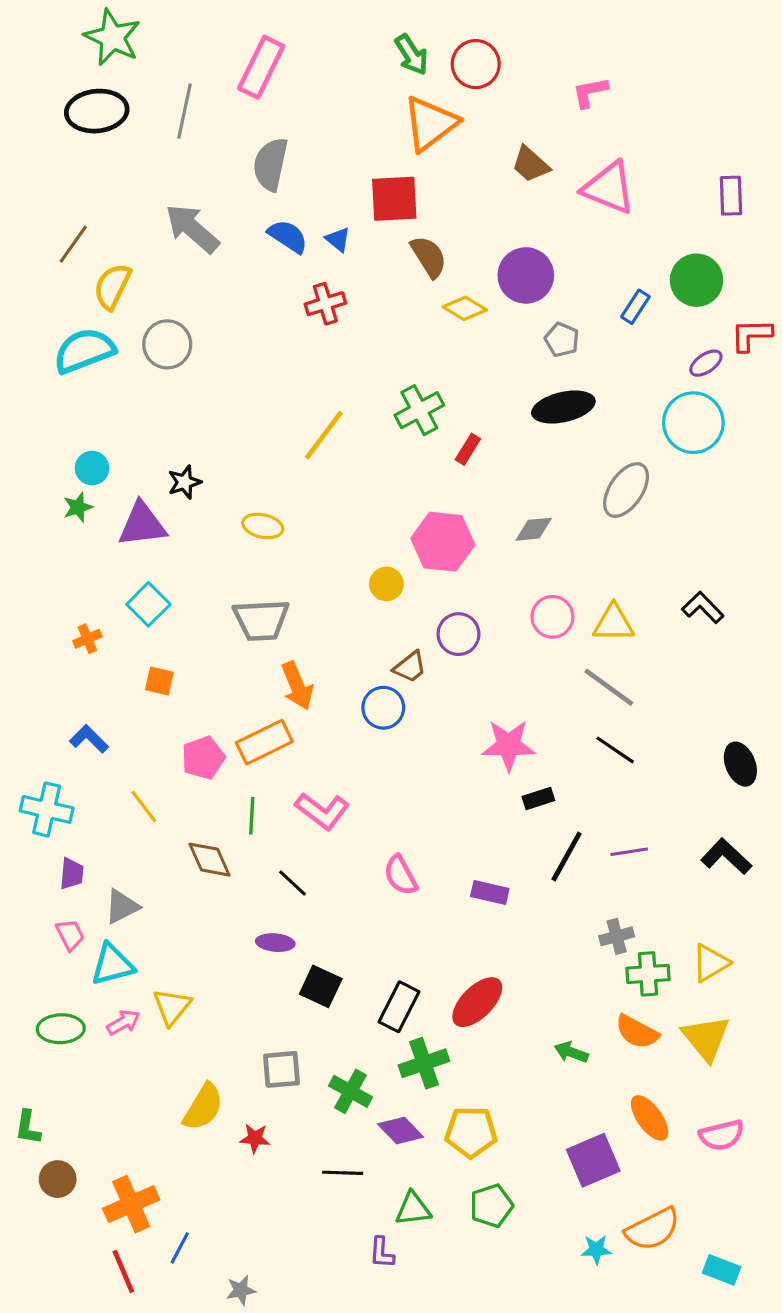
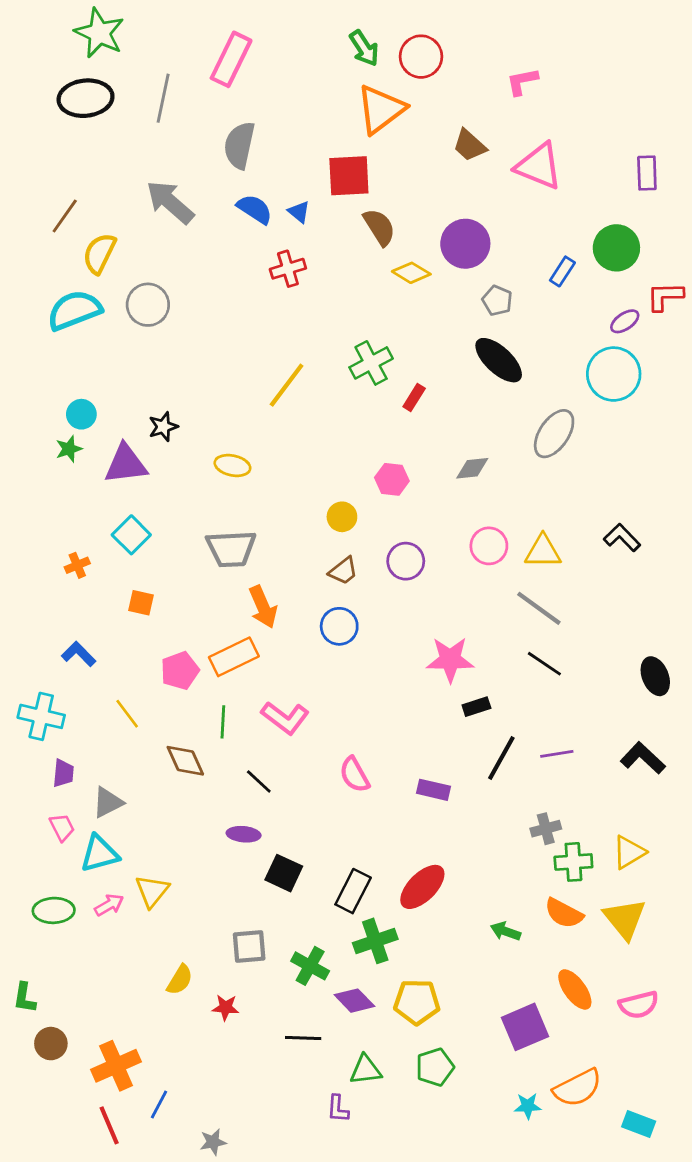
black ellipse: (563, 407) -> (499, 360), turned 56
pink hexagon: (443, 542) -> (392, 479), size x0.6
brown trapezoid: (410, 667) -> (343, 571), moved
yellow semicircle: (203, 1107) -> (180, 980), size x0.7

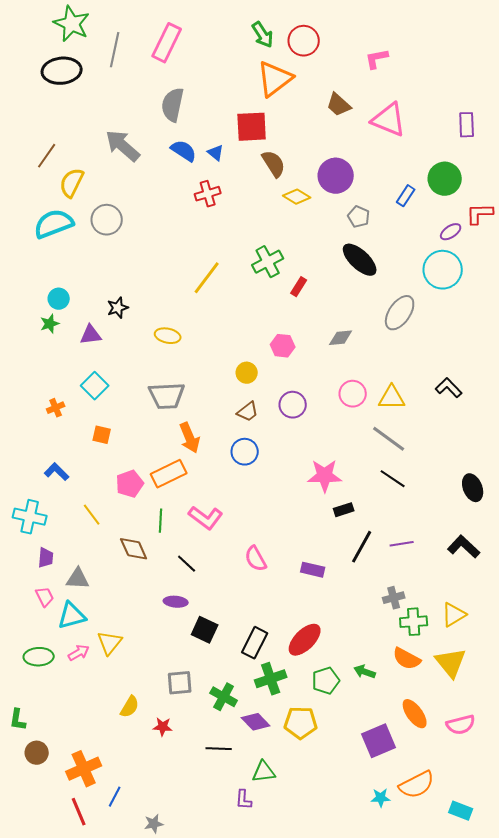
gray line: (163, 98) -> (115, 50), moved
purple triangle: (126, 464) -> (91, 335), size x0.7
gray triangle: (108, 802) -> (78, 579), turned 30
green pentagon: (435, 1067) -> (326, 681), moved

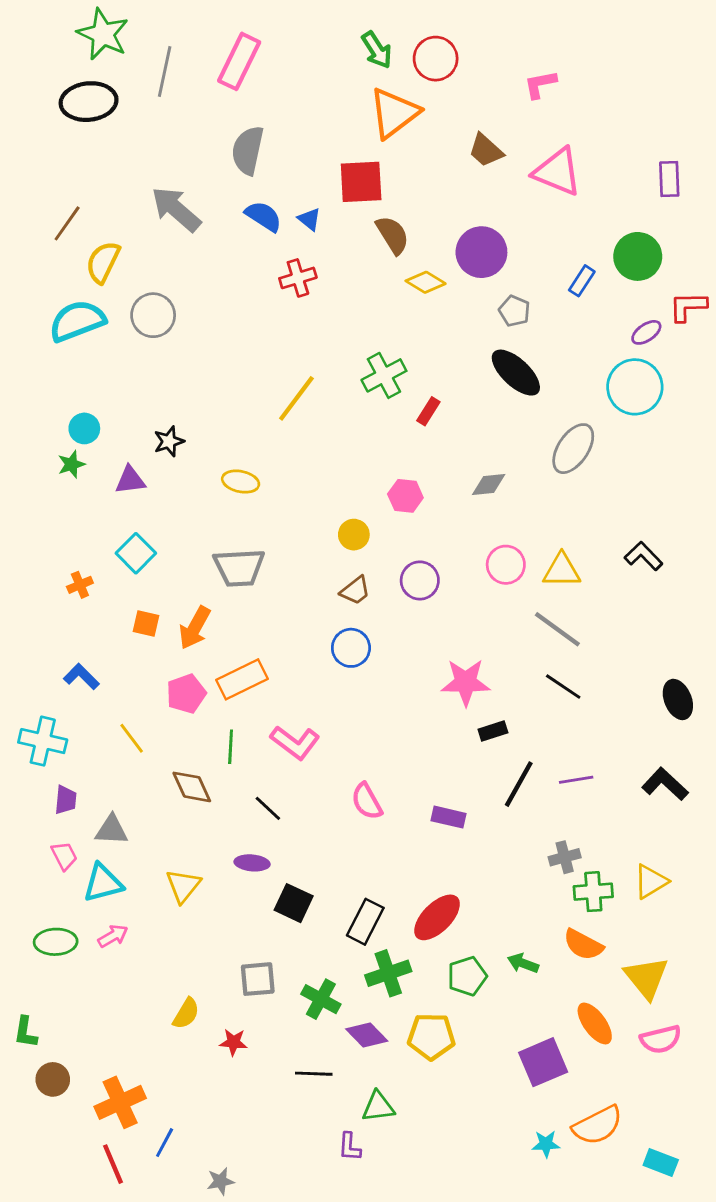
orange arrow: (190, 438) -> (195, 628), moved, turned 52
yellow triangle: (110, 643) -> (183, 886), moved
yellow triangle: (451, 663) -> (646, 978), moved

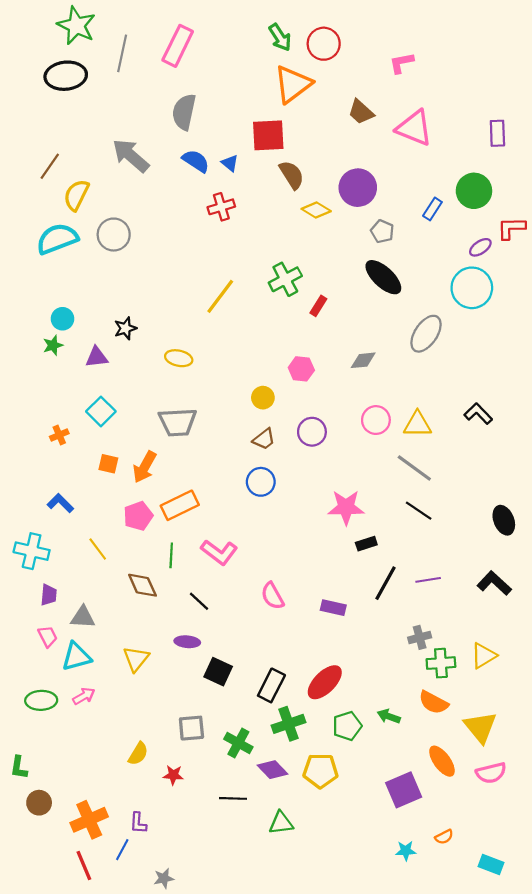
orange semicircle: (598, 1125) -> (444, 837), size x0.5
purple L-shape: (350, 1147) -> (138, 823), moved

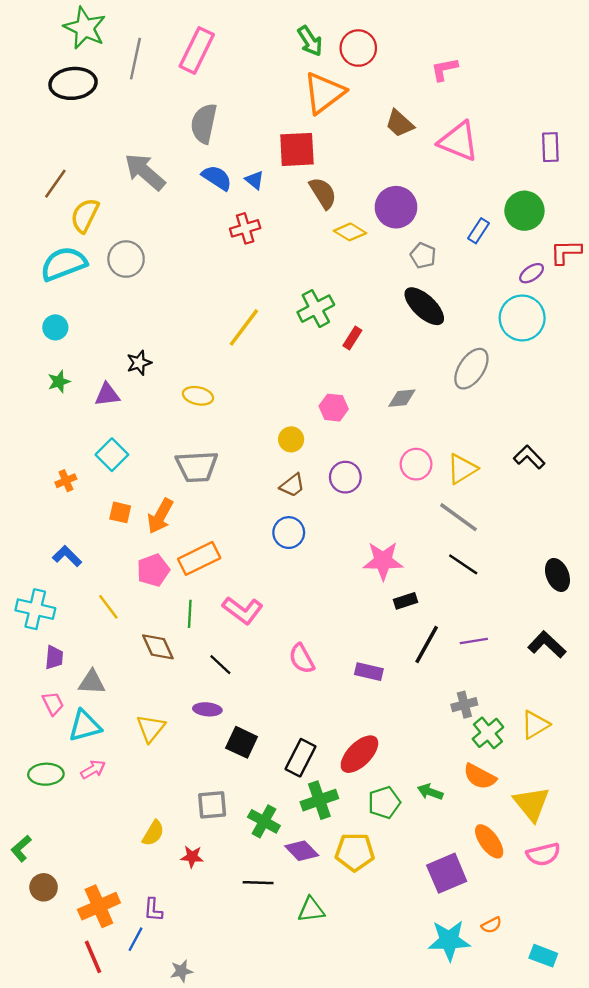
cyan circle: (63, 319) -> (55, 327), moved
yellow triangle: (417, 424) -> (462, 469), turned -32
green cross: (441, 663) -> (488, 733), turned -36
green L-shape: (19, 768) -> (21, 848), turned 40
cyan star: (406, 851) -> (449, 940), size x1.8

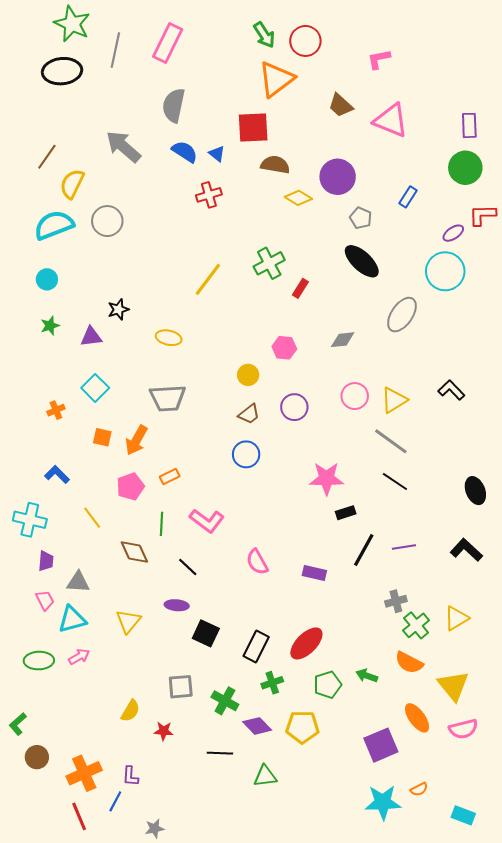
brown semicircle: (323, 193) -> (275, 165), turned -48
green circle: (524, 211) -> (465, 168), moved
orange rectangle: (199, 558) -> (170, 476), size x0.6
green cross: (319, 800) -> (272, 683), size x0.7

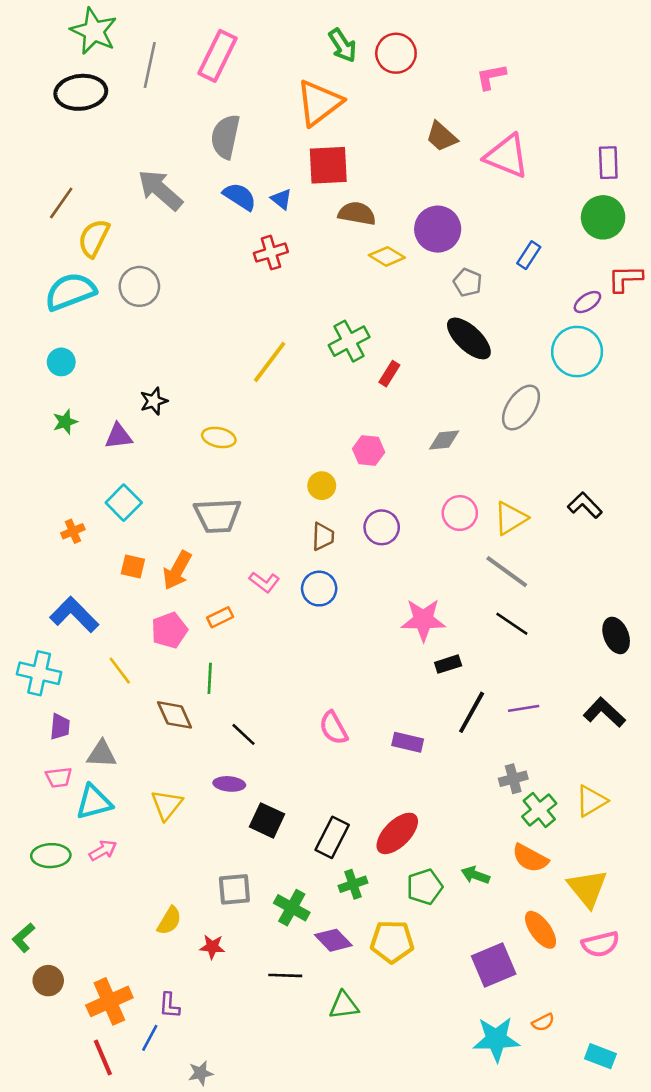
orange triangle: (276, 79) -> (319, 103), moved
brown trapezoid: (249, 414) -> (323, 536), turned -50
blue L-shape: (57, 474) -> (74, 615), size x1.5
pink L-shape: (207, 521) -> (264, 582), moved, size x0.7
pink trapezoid: (45, 600) -> (59, 777), turned 110

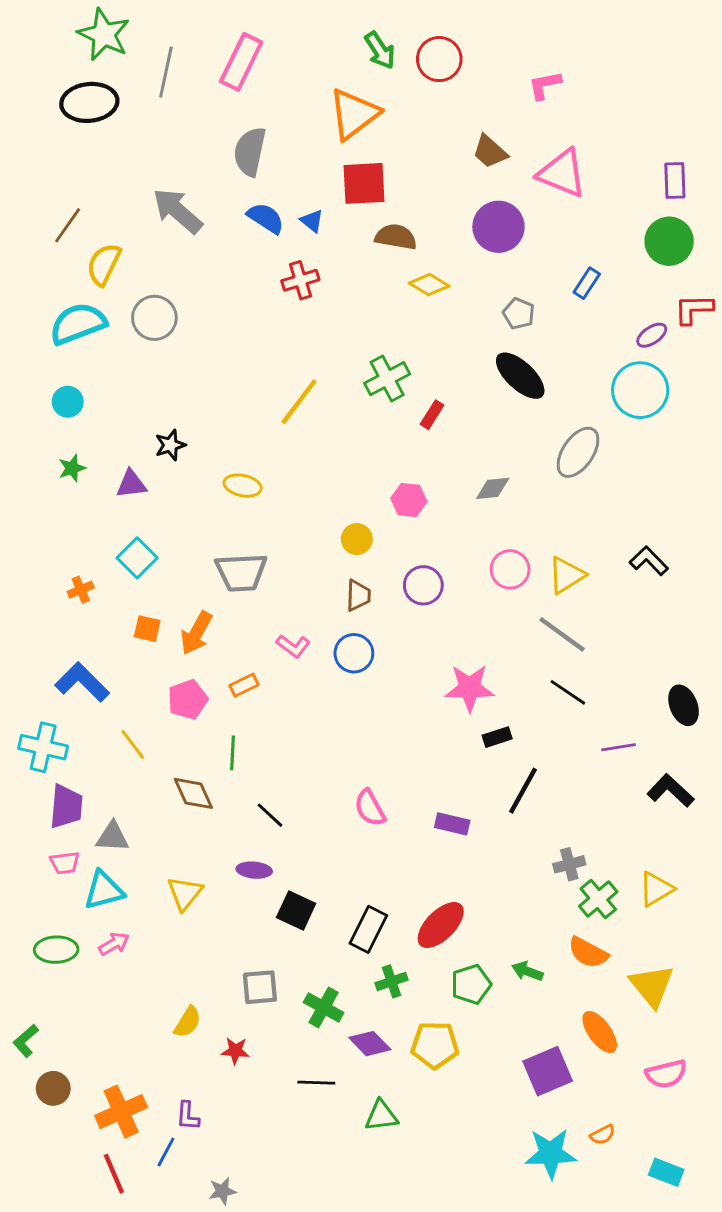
purple circle: (438, 229) -> (498, 227), moved
purple line: (524, 708) -> (618, 747), moved
purple trapezoid: (60, 727) -> (66, 806), size x1.5
pink semicircle: (600, 944) -> (666, 1074), moved

